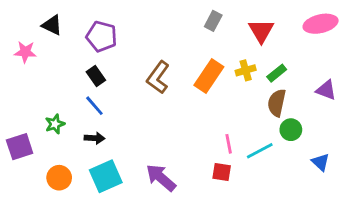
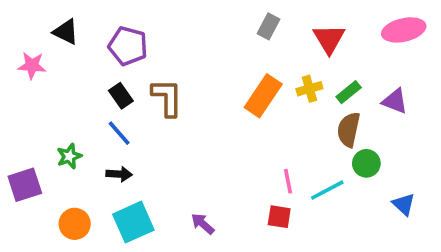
brown L-shape: (158, 77) -> (167, 98), moved, turned 144
purple triangle: (326, 90) -> (395, 101), moved
purple arrow: (161, 178) -> (203, 224), size x0.6

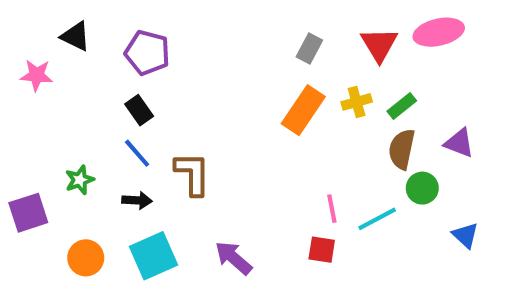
gray rectangle: (269, 26) -> (309, 49), moved
pink ellipse: (404, 30) -> (439, 32), moved
brown L-shape: (167, 98) -> (192, 174), moved
purple triangle: (395, 101) -> (459, 143), moved
purple arrow: (203, 224) -> (233, 258), size x1.4

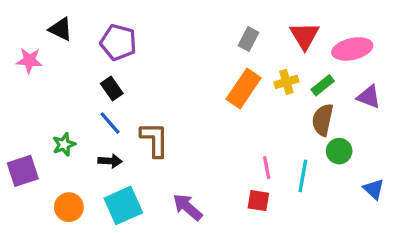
pink ellipse: (439, 32) -> (352, 49), moved
purple triangle: (459, 143) -> (369, 97), moved
cyan line: (377, 219) -> (303, 176), turned -52

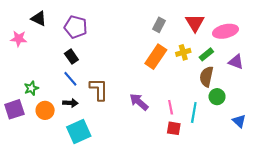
green star: (64, 145) -> (31, 88), moved
red square: (258, 201) -> (174, 128), moved
orange circle: (69, 207) -> (45, 110), moved
purple arrow: (188, 207) -> (139, 102), moved

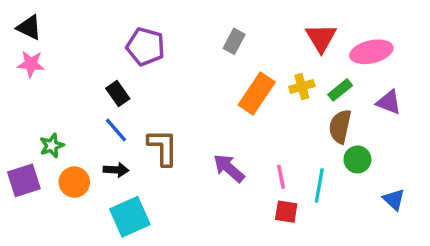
black triangle: (39, 19) -> (29, 27), moved
gray rectangle: (159, 25) -> (234, 41), moved
purple pentagon: (76, 27) -> (146, 47), moved

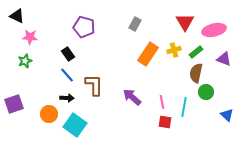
pink star: (31, 64) -> (30, 37), moved
green star: (52, 146) -> (25, 61), moved
orange circle: (74, 182) -> (49, 114), moved
cyan square: (130, 217) -> (75, 125), turned -30

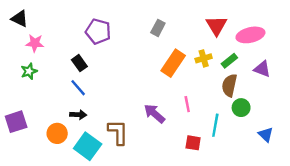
brown L-shape: (94, 85) -> (118, 132), moved
pink line: (162, 102) -> (187, 104), moved

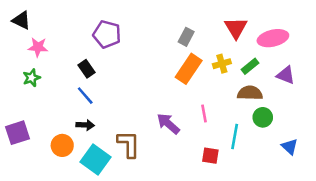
gray rectangle: (158, 28) -> (186, 37), moved
brown semicircle: (229, 85) -> (250, 93), turned 80

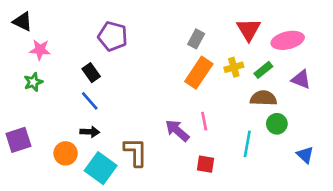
pink line: (204, 113) -> (204, 121), moved
red square: (210, 156) -> (206, 164), moved

